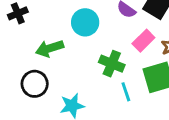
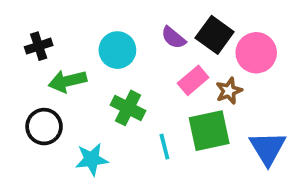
black cross: (18, 13) -> (39, 46), moved
green cross: (112, 64) -> (128, 108), moved

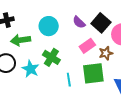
cyan star: (92, 159) -> (31, 69), moved, turned 30

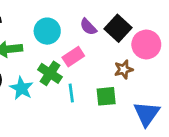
pink rectangle: (87, 46) -> (73, 57), moved
green square: (93, 73) -> (106, 96), size x0.7
cyan line: (69, 80) -> (71, 93), moved

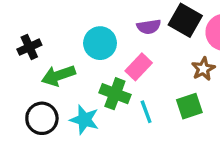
purple semicircle: (88, 27) -> (149, 27), turned -42

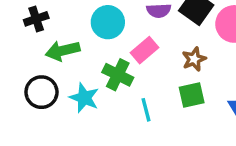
brown star: (203, 69) -> (194, 59), moved
cyan line: (146, 112) -> (146, 110), moved

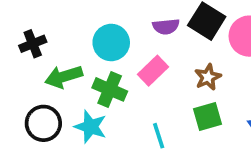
green cross: (118, 75) -> (110, 89), moved

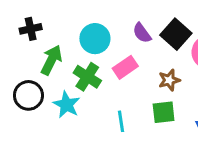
purple semicircle: (166, 26) -> (142, 33), turned 50
green arrow: (64, 77) -> (51, 60), turned 124

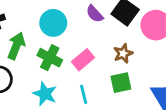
pink rectangle: (125, 67) -> (83, 60), moved
cyan star: (67, 105) -> (45, 94), moved

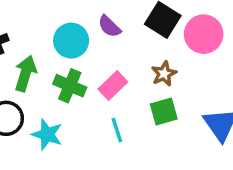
purple semicircle: (95, 14) -> (109, 26), moved
cyan star: (45, 94) -> (47, 134), moved

